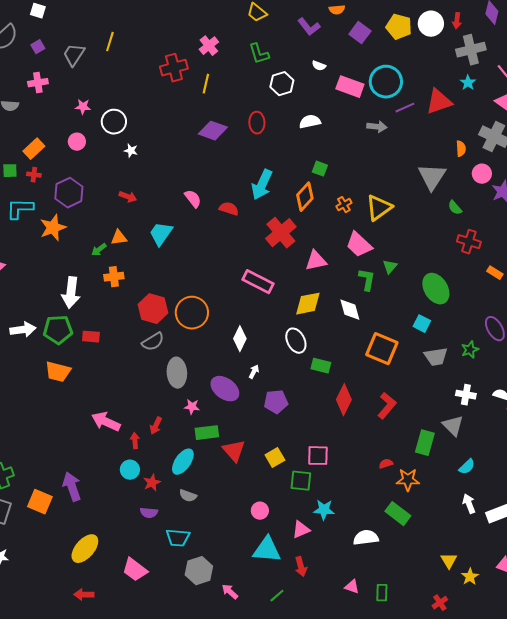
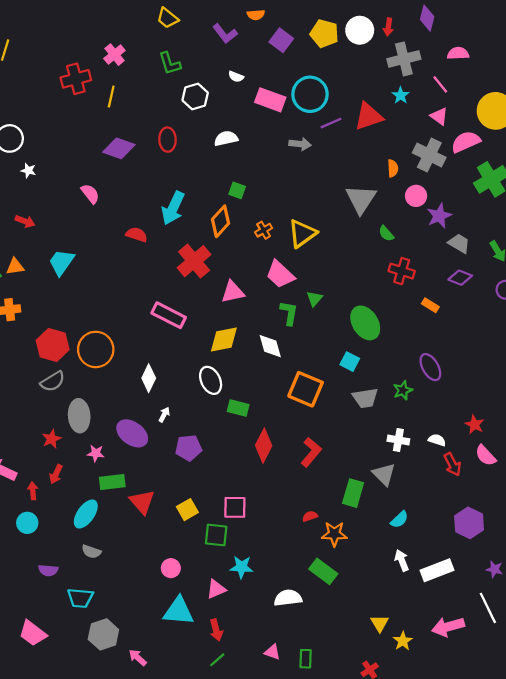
pink semicircle: (193, 199) -> (90, 194), moved
red star: (152, 483) -> (52, 439), moved
green line: (277, 596) -> (217, 660), moved

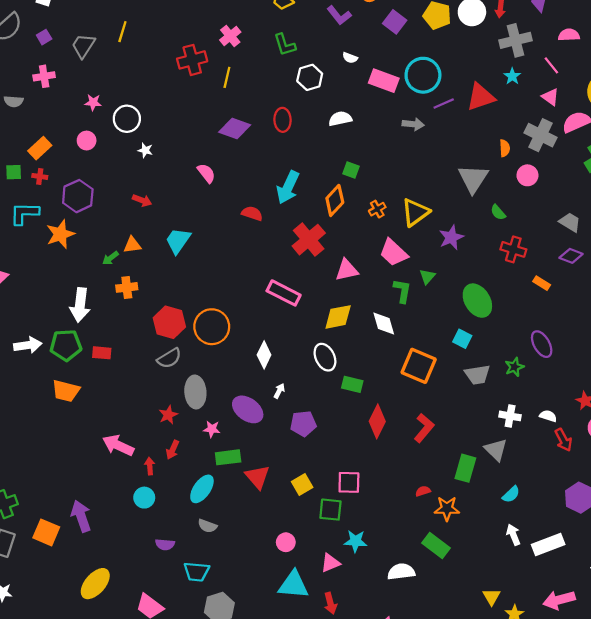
purple star: (439, 216) -> (451, 237), moved

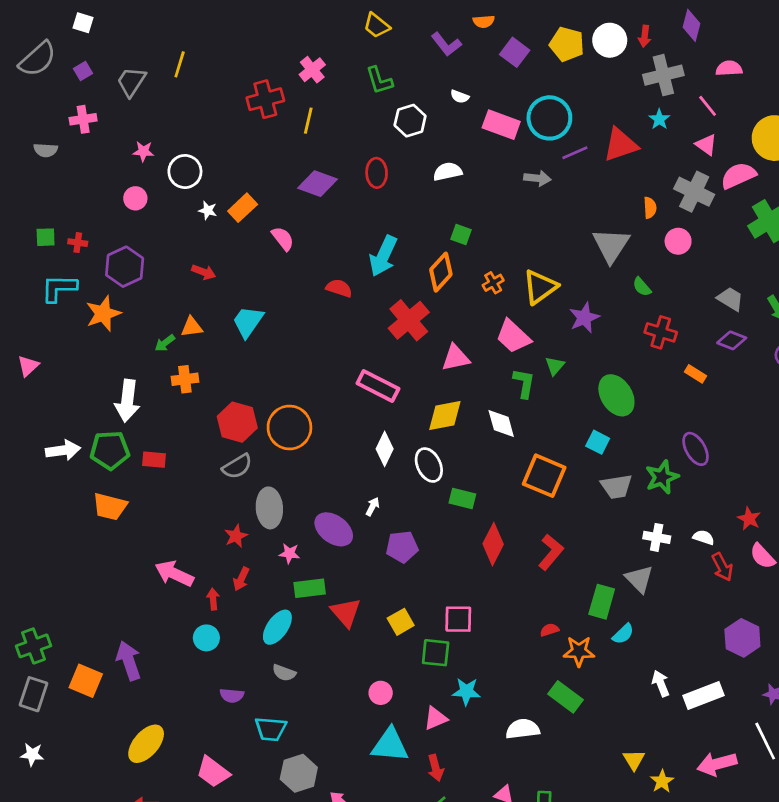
orange rectangle: (40, 148) -> (243, 208), moved
white diamond: (264, 355) -> (385, 449), moved
green star: (514, 367) -> (662, 477), size x1.4
cyan semicircle: (511, 494) -> (623, 634), moved

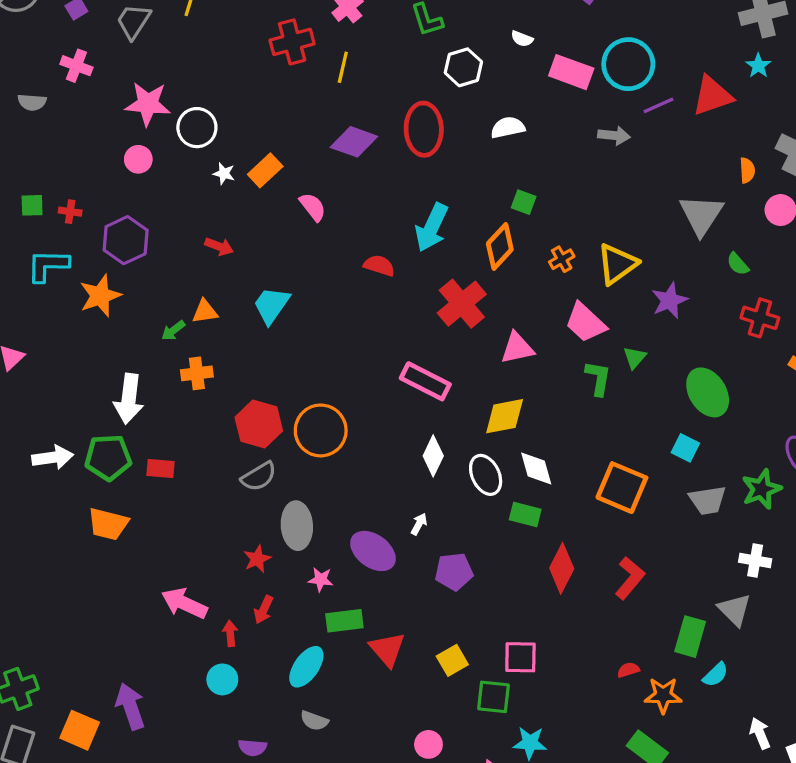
pink cross: (83, 119) -> (76, 66), turned 30
pink star: (143, 151) -> (148, 104), size x1.8
red ellipse: (377, 173) -> (424, 129), size x1.5
white diamond: (501, 423) -> (536, 469), moved

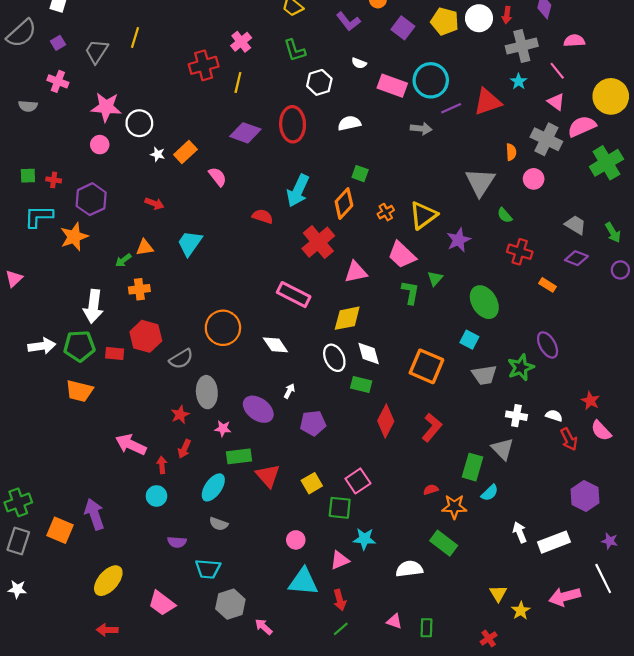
red hexagon: (259, 424) -> (146, 336), moved
white diamond: (433, 456) -> (275, 345), moved, turned -60
pink square: (520, 657) -> (358, 481), turned -35

